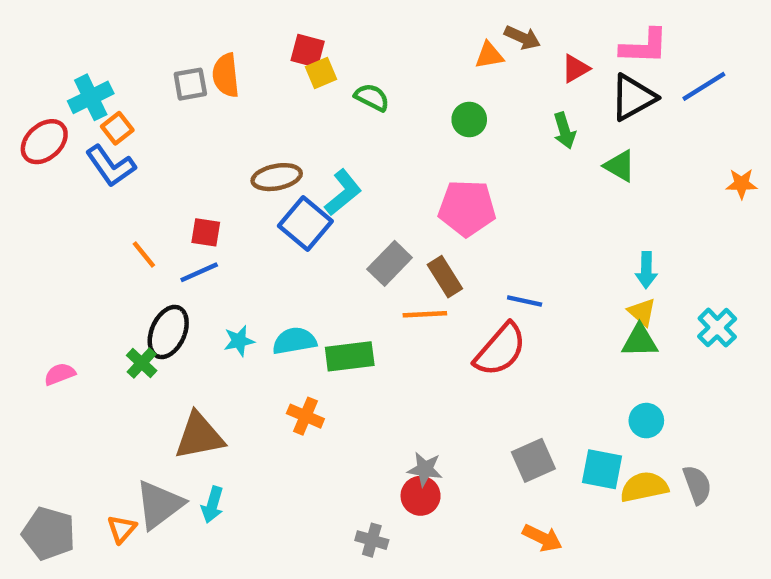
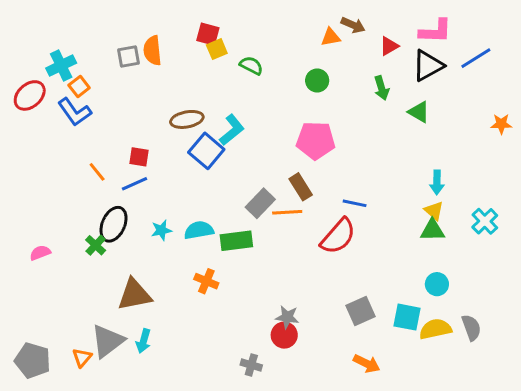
gray rectangle: (390, 263) -> (260, 203), moved

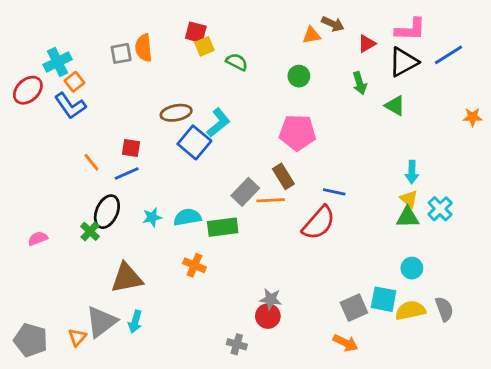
cyan cross: (485, 221) -> (440, 209), moved
gray square: (361, 311) -> (354, 308), moved

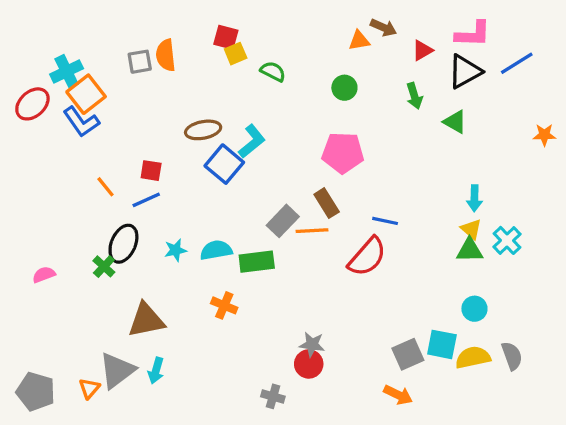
orange square: (74, 82) -> (86, 94), size x1.6

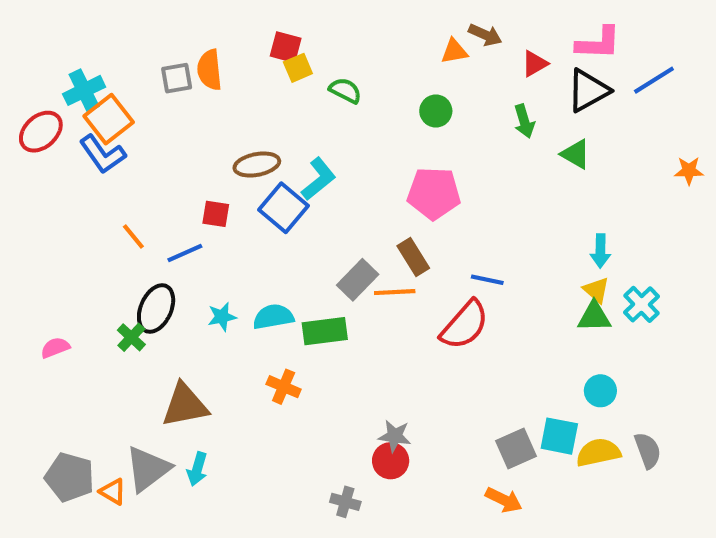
red square: (151, 171) -> (216, 214), moved
orange triangle: (89, 388) -> (113, 492), turned -40
gray pentagon: (36, 392) -> (70, 477), moved

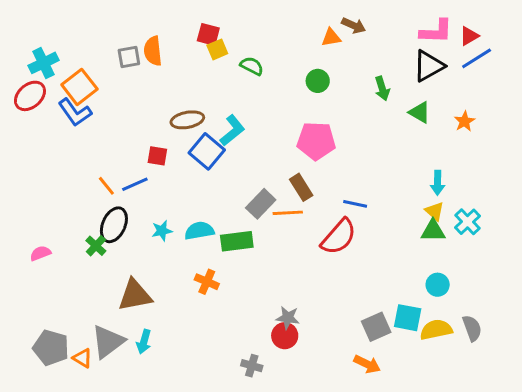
red triangle: (535, 64) -> (469, 36), moved
cyan cross: (84, 90) -> (43, 63), moved
orange star: (689, 171) -> (465, 121), moved, turned -30
orange line: (133, 236) -> (106, 186), moved

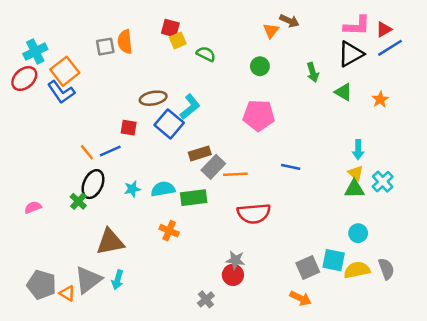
orange triangle: (331, 37) -> (271, 31), turned -42
brown rectangle: (301, 187) -> (200, 153), moved, turned -75
red semicircle: (339, 237) -> (254, 214), moved, turned 44
gray cross: (252, 366) -> (206, 299), turned 35

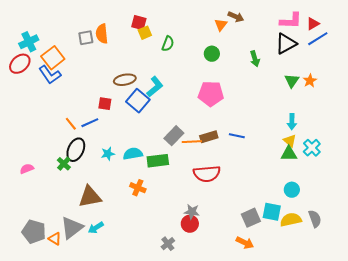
green semicircle: (206, 54) -> (168, 44), turned 84
green triangle: (343, 92) -> (292, 81), moved, turned 35
brown rectangle: (200, 153) -> (209, 137), moved
cyan arrow: (118, 280) -> (96, 228), turned 42

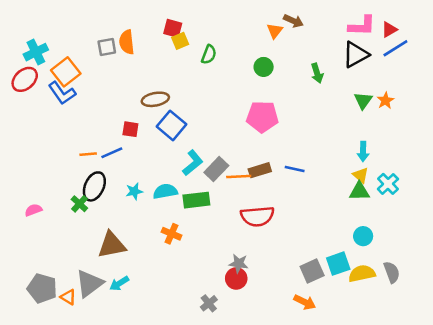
cyan L-shape: (155, 87) -> (193, 163), moved
orange line: (71, 124) -> (88, 154), turned -56
cyan square: (272, 212) -> (338, 264), turned -30

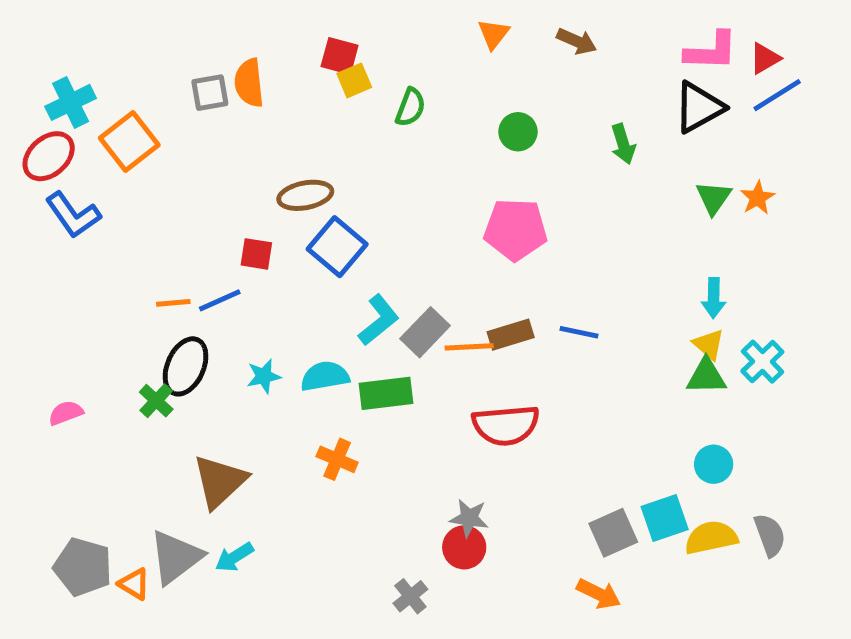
orange triangle: (275, 31) -> (494, 34), moved
blue L-shape: (62, 93) -> (73, 215), moved
brown triangle: (112, 245) -> (220, 481), turned -32

